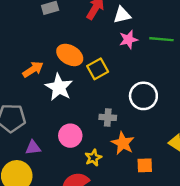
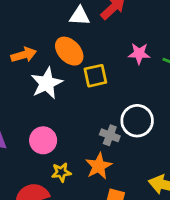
white triangle: (122, 15) -> (80, 16), moved
gray cross: (108, 117) -> (110, 135), moved

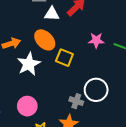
yellow square: (95, 76) -> (64, 58), turned 36

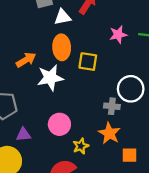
orange ellipse: (45, 40) -> (62, 47), turned 55
white star: (29, 64) -> (50, 78), turned 30

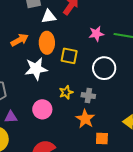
orange arrow: (26, 60) -> (20, 40), moved
white circle: (131, 89) -> (104, 68), moved
yellow star: (81, 146) -> (66, 92), moved

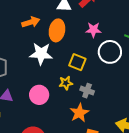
pink star: (96, 34) -> (93, 30), moved
yellow square: (69, 56) -> (77, 62), moved
white circle: (104, 68) -> (110, 52), moved

